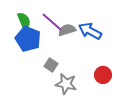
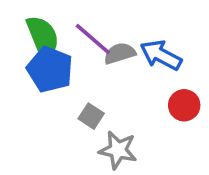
green semicircle: (24, 21) -> (43, 37), size x1.4
red circle: (103, 75) -> (184, 105), moved

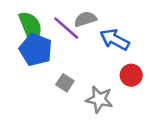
gray semicircle: (120, 53) -> (85, 19), moved
gray star: (118, 150) -> (99, 99), moved

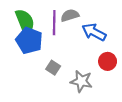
purple line: (66, 28) -> (54, 23), turned 50

